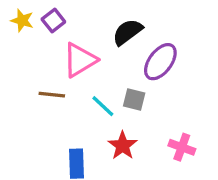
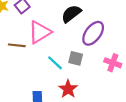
brown line: (52, 95) -> (17, 45), moved
pink cross: (182, 147) -> (113, 63), moved

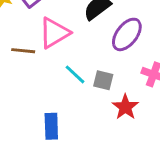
gray square: (76, 58) -> (103, 80), moved
red star: (68, 89) -> (125, 107), moved

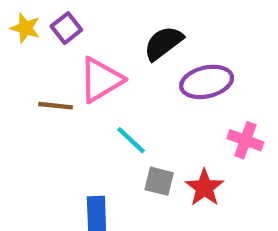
purple ellipse: (127, 34) -> (207, 82), turned 40
gray square: (103, 80) -> (159, 181), moved

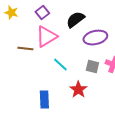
purple square: (66, 28) -> (42, 13), moved
gray square: (159, 181) -> (92, 67), moved
red star: (204, 188) -> (78, 90), moved

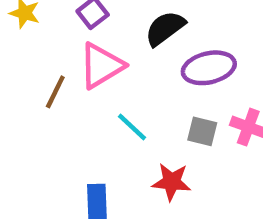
brown line: (25, 49) -> (55, 92), turned -70
red star: (78, 90) -> (172, 182), turned -30

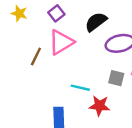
cyan line: (132, 127) -> (80, 88), moved, turned -30

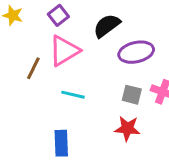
cyan line: (80, 88) -> (73, 95), moved
red star: (99, 106) -> (127, 128), moved

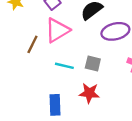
gray square: (132, 95) -> (93, 63), moved
red star: (127, 128) -> (89, 93), moved

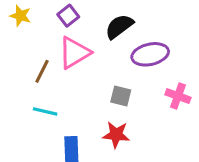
cyan line: (64, 66) -> (45, 111), moved

